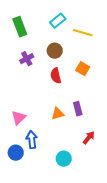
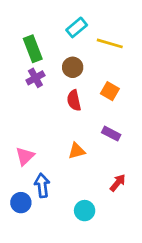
green rectangle: (20, 27) -> (33, 49), moved
purple rectangle: (78, 109) -> (111, 134), moved, turned -48

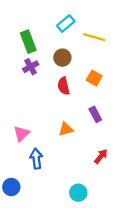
purple rectangle: (111, 134) -> (95, 114), turned 35
blue circle: (21, 203) -> (11, 187), moved
cyan circle: (85, 211) -> (78, 193), moved

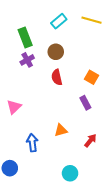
yellow line: (94, 37) -> (91, 20), moved
orange square: (94, 78) -> (91, 77), moved
orange triangle: (66, 129) -> (61, 130), moved
pink triangle: (22, 134) -> (14, 107), moved

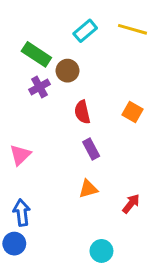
green rectangle: (25, 37) -> (36, 54), turned -36
brown circle: (56, 52) -> (68, 71), moved
purple rectangle: (85, 103) -> (91, 149), moved
blue arrow: (32, 143) -> (22, 213), moved

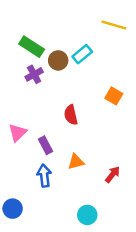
cyan rectangle: (85, 31) -> (82, 54), moved
red semicircle: (82, 112) -> (71, 115), moved
purple rectangle: (91, 149) -> (45, 145), moved
blue arrow: (22, 213) -> (44, 176), moved

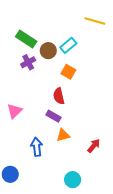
orange square: (114, 96) -> (68, 72), moved
purple rectangle: (45, 145) -> (54, 116), moved, turned -32

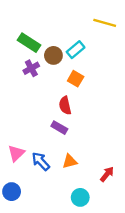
pink triangle: (14, 111) -> (16, 153), moved
orange triangle: (63, 135) -> (70, 161), moved
red arrow: (94, 146) -> (107, 174), moved
blue arrow: (37, 147) -> (41, 161), turned -36

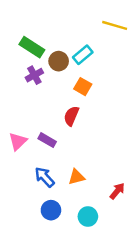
red semicircle: (65, 105) -> (71, 116), turned 36
purple rectangle: (59, 128) -> (47, 140), moved
pink triangle: (16, 153) -> (18, 141), moved
blue circle: (12, 192) -> (51, 210), moved

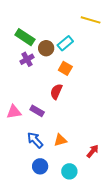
pink triangle: (18, 141) -> (14, 112), turned 35

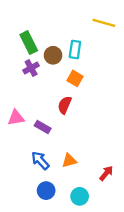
green rectangle: (25, 37) -> (29, 43), turned 30
cyan rectangle: (65, 43) -> (75, 49), turned -42
pink triangle: (14, 112) -> (16, 118), moved

